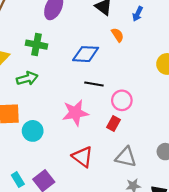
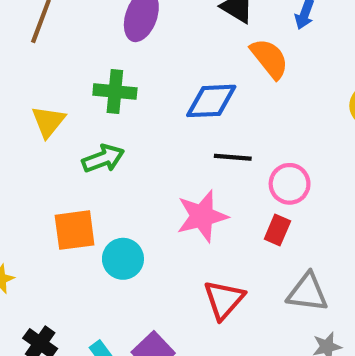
orange semicircle: (117, 35) -> (269, 59), size x1.5
red triangle: (83, 157) -> (224, 300), turned 40

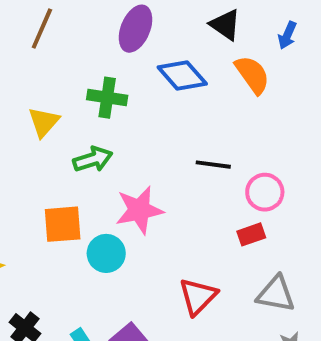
blue diamond: (211, 101) -> (182, 75), moved, turned 48
pink star: (202, 216) -> (139, 210), moved
red rectangle: (277, 230) -> (251, 234), turned 44

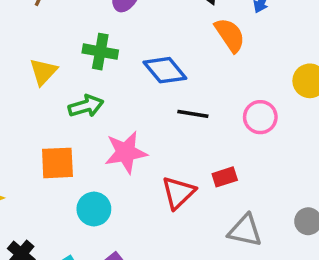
blue diamond: (182, 75) -> (165, 70), moved
pink circle: (265, 192) -> (260, 117), moved
cyan circle: (106, 253) -> (94, 209), moved
red triangle: (198, 296) -> (178, 193), moved

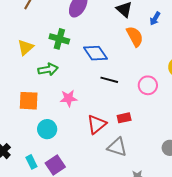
pink star: (126, 152) -> (69, 98), size x0.7
gray triangle: (245, 230) -> (117, 147), moved

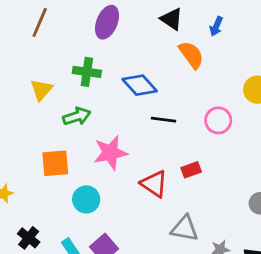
pink star: (69, 98) -> (110, 153), size x1.4
red triangle: (97, 124) -> (154, 184), turned -40
gray triangle: (117, 147) -> (185, 228), moved

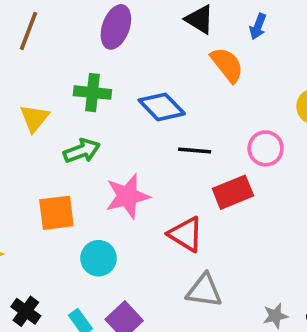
red rectangle: (191, 170) -> (233, 192), moved, size x1.5
gray triangle: (185, 228) -> (204, 291), moved

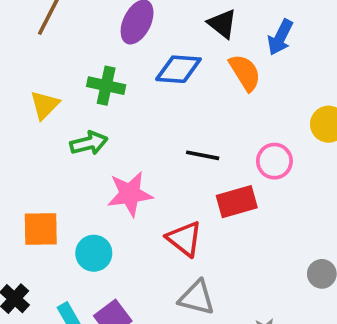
blue arrow: (258, 26) -> (280, 37), size x1.4
blue diamond: (162, 107) -> (178, 69), moved, turned -48
orange square: (56, 213) -> (41, 229), moved

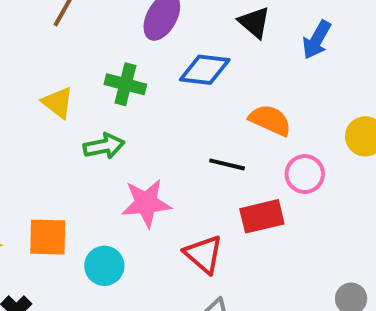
orange semicircle: (245, 73) -> (270, 120), moved, turned -36
yellow triangle: (45, 105) -> (58, 103), turned -40

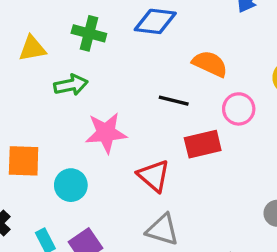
yellow triangle: (58, 103) -> (32, 48), turned -48

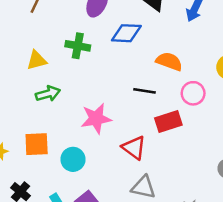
green arrow: (71, 85) -> (48, 94), moved

